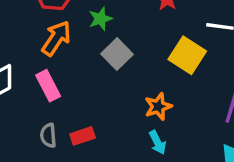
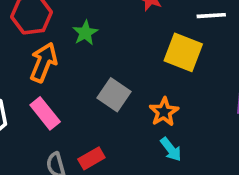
gray square: (117, 54) -> (114, 95), moved

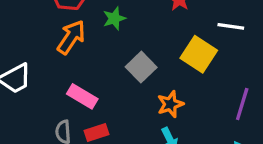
gray square: (114, 95) -> (141, 67), moved
pink rectangle: (45, 113) -> (82, 96), moved, turned -32

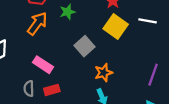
yellow square: (199, 54) -> (116, 27), moved

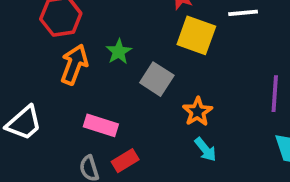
green star: (68, 12) -> (119, 52), moved

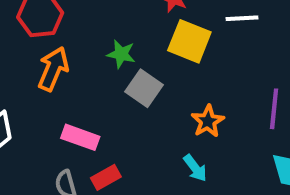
green star: (119, 52) -> (121, 54), moved, turned -30
orange star: (197, 112) -> (208, 121), moved

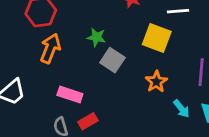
yellow square: (189, 41) -> (157, 38), moved
cyan arrow: (195, 168) -> (181, 109), moved

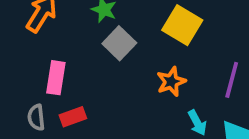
pink rectangle: (70, 95) -> (56, 78), turned 70

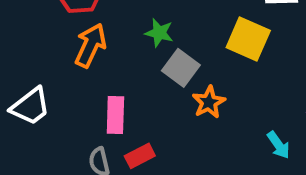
orange star: (171, 82) -> (209, 102), moved

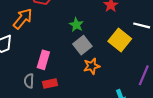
orange arrow: (91, 45) -> (23, 19), moved

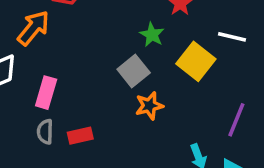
green star: (76, 25) -> (152, 35), moved
pink rectangle: (43, 60) -> (46, 93), moved

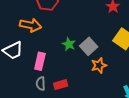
orange arrow: (33, 28) -> (31, 25), turned 65
green star: (152, 35) -> (69, 44), moved

